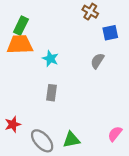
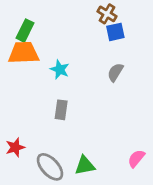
blue square: (110, 33) -> (115, 32), moved

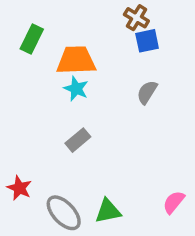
orange trapezoid: (24, 53) -> (76, 60), moved
gray rectangle: (61, 110) -> (78, 140), turned 42
red star: (15, 147) -> (19, 188), turned -30

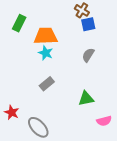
pink semicircle: (174, 202) -> (104, 121), turned -144
green triangle: (108, 211) -> (86, 99), moved

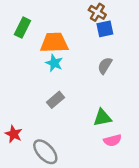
pink semicircle: (104, 121) -> (113, 140), moved

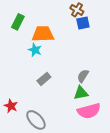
cyan star: (54, 63) -> (35, 50), moved
gray semicircle: (105, 66) -> (83, 76), moved
pink semicircle: (113, 140) -> (89, 111), size x1.6

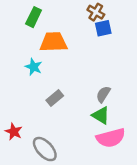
green rectangle: (18, 22) -> (34, 17), moved
cyan star: (35, 50) -> (34, 67), moved
green triangle: (81, 93) -> (101, 115), turned 42

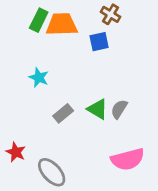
blue square: (103, 28) -> (99, 42), moved
orange trapezoid: (53, 42) -> (62, 24), moved
green triangle: (101, 115) -> (98, 109), moved

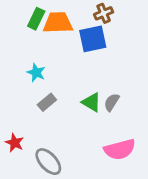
brown cross: (110, 14) -> (104, 13), turned 36
blue square: (99, 42) -> (93, 39), size x1.5
gray rectangle: (63, 113) -> (47, 102), moved

